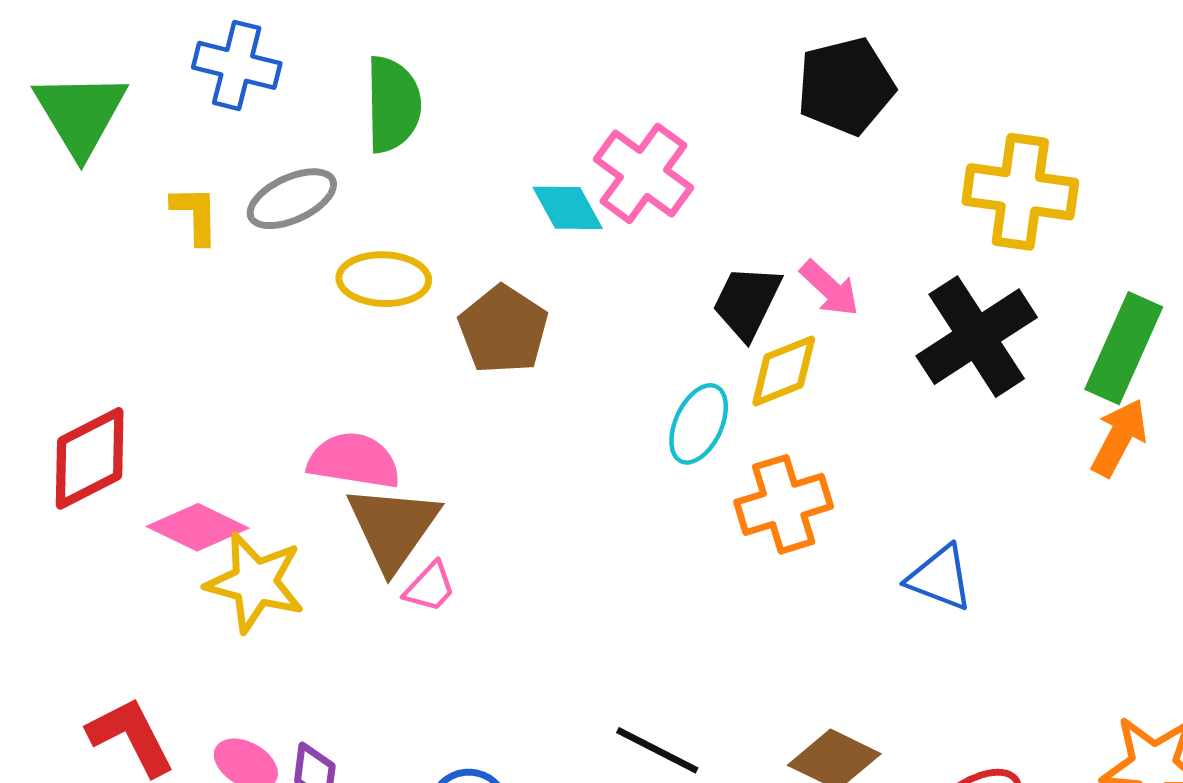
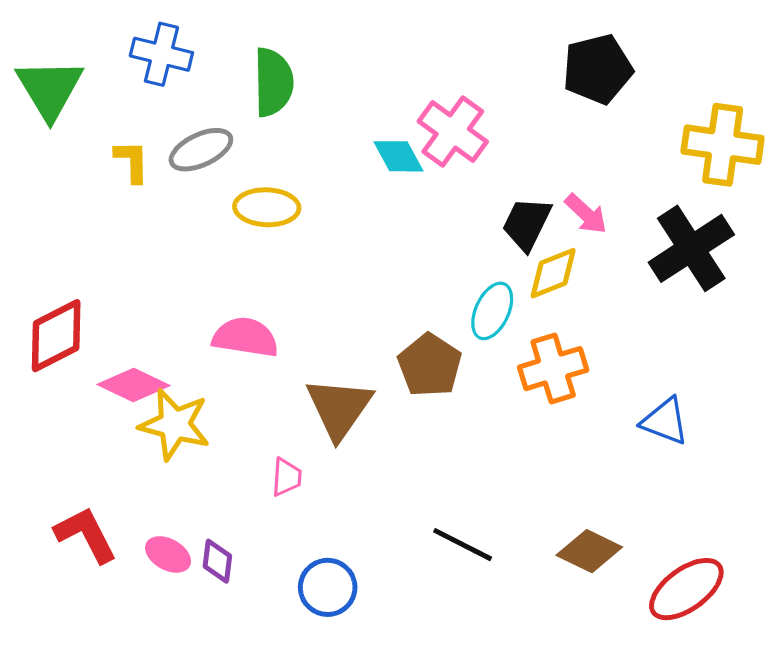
brown pentagon: (503, 330) -> (430, 365), moved
brown triangle: (393, 527) -> (339, 408), moved
pink trapezoid: (430, 587) -> (287, 477), moved, turned -39

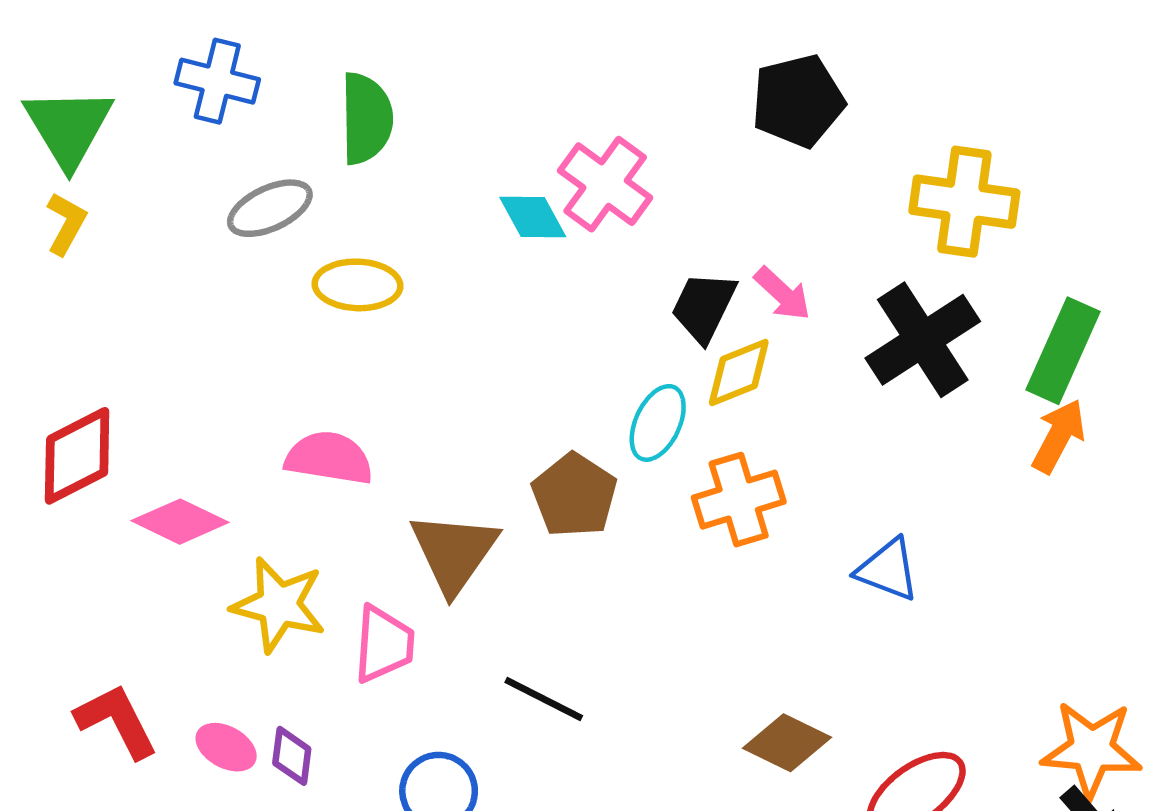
yellow L-shape: (132, 161) -> (66, 224), moved, turned 30
yellow star: (175, 424) -> (279, 605), moved
pink trapezoid: (287, 477) -> (384, 644), size x1.5
black line: (463, 545) -> (544, 699), moved

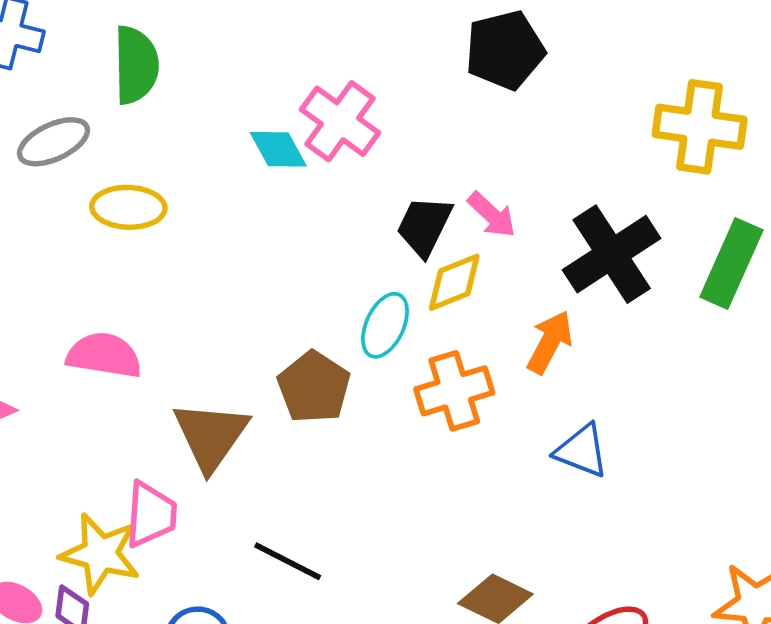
yellow cross: (964, 202) -> (700, 127), moved
orange arrow: (1059, 436) -> (550, 342), moved
yellow star: (279, 605) -> (100, 554), moved

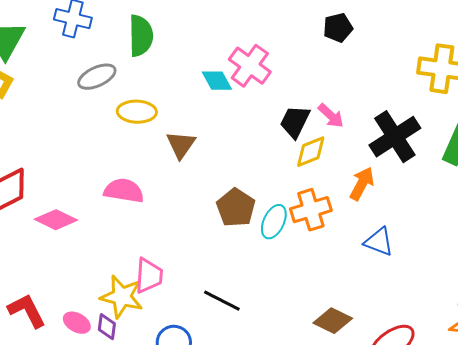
black pentagon: (505, 50) -> (338, 28), size x0.7
cyan ellipse: (385, 325) -> (274, 222), moved
brown triangle: (211, 436) -> (181, 145), moved, size x0.7

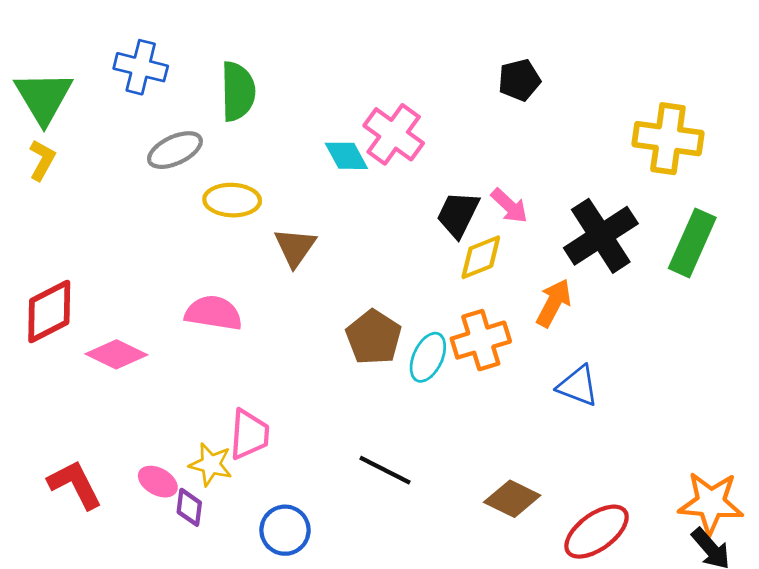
yellow star: (122, 297) -> (211, 464), size x0.7
black line: (222, 301) -> (385, 470), moved
pink ellipse: (77, 323) -> (158, 482), moved

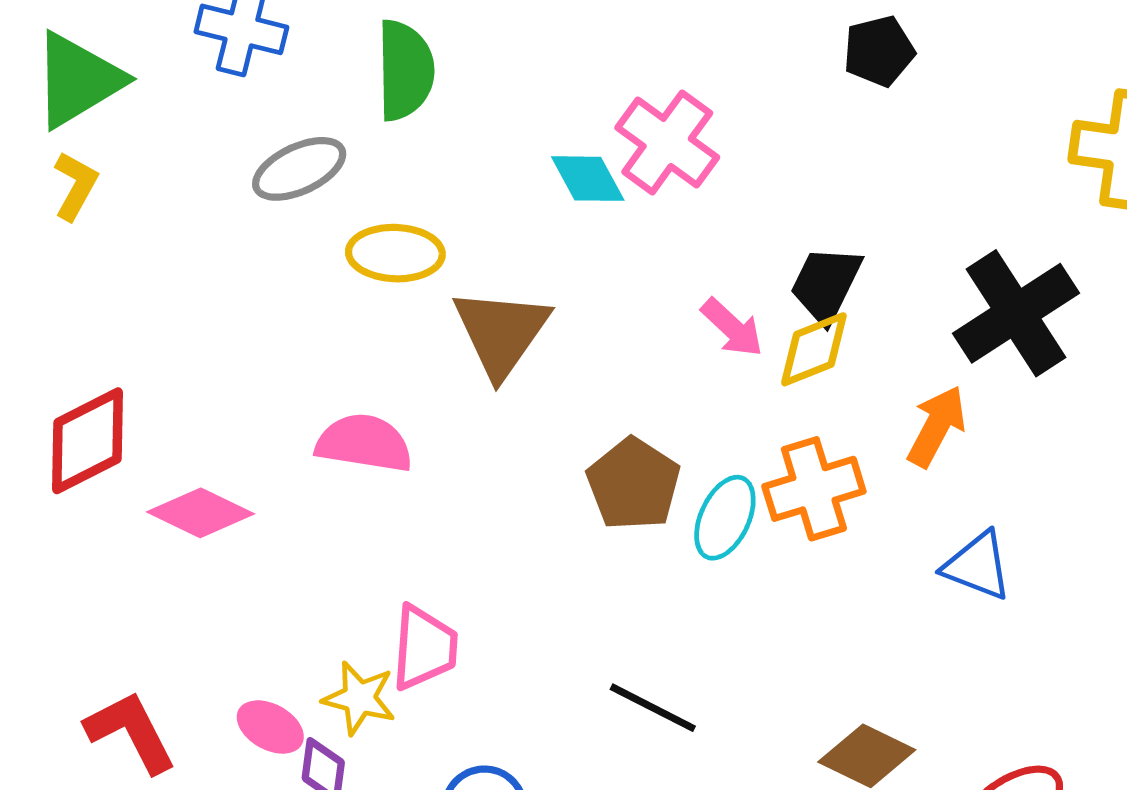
green triangle: (43, 97) -> (78, 80), turned 30
pink arrow: (509, 206) -> (732, 328), moved
black trapezoid: (458, 214) -> (826, 284), moved
brown triangle: (295, 247) -> (501, 332), size x1.4

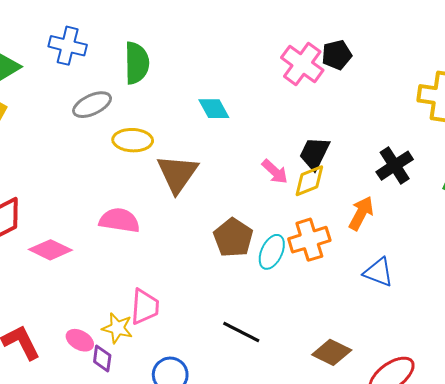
pink cross: (667, 142) -> (302, 64), moved
black cross: (1016, 313) -> (395, 166), size x0.7

